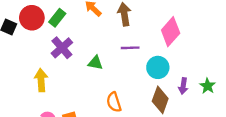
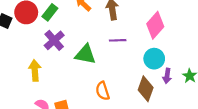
green triangle: (95, 63) -> (85, 54), size x1.5
cyan circle: (158, 67) -> (154, 59), moved

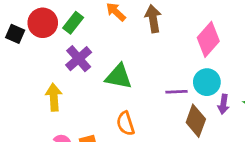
purple line: (118, 40) -> (177, 92), moved
orange semicircle: (103, 91) -> (125, 123), moved

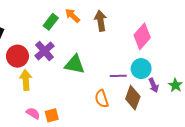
red circle: (43, 23) -> (17, 56), moved
green rectangle: (73, 23) -> (51, 22), moved
purple arrow: (223, 104) -> (154, 85), turned -32
orange semicircle: (125, 123) -> (102, 99), moved

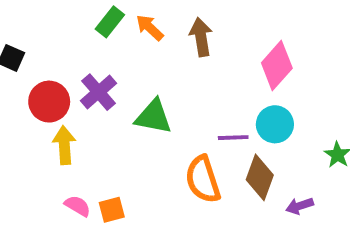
green rectangle: (51, 22) -> (110, 22), moved
purple arrow: (154, 85) -> (300, 206), moved, turned 96
orange semicircle: (102, 99) -> (203, 179), size x1.4

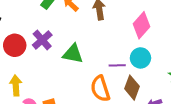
yellow arrow: (64, 145) -> (16, 85), moved

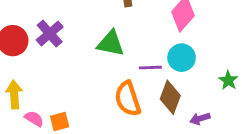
green triangle: (73, 54) -> (111, 43), moved

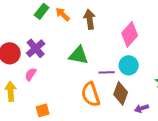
pink semicircle: (34, 119) -> (31, 74), moved, turned -88

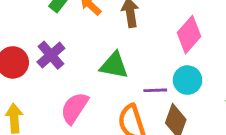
pink semicircle: (31, 74) -> (74, 108), moved, size x1.6

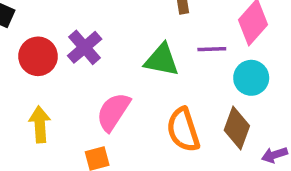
purple line: (155, 90) -> (212, 49), moved

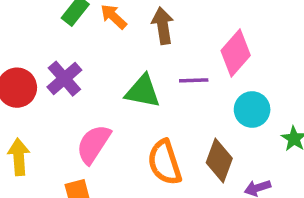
cyan circle: (251, 78) -> (252, 109), moved

